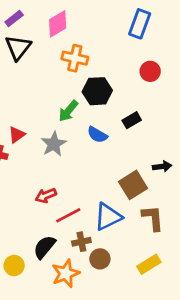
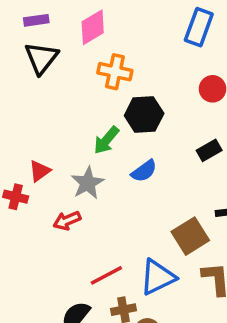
purple rectangle: (14, 18) -> (36, 20), turned 30
black rectangle: (132, 120) -> (209, 150), moved
blue semicircle: (97, 135) -> (144, 171), turned -66
red arrow: (46, 196) -> (67, 221), moved

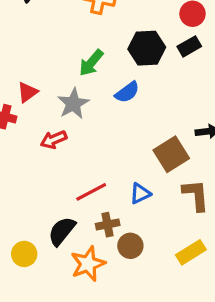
black hexagon: (144, 114) -> (147, 48), moved
black rectangle: (209, 150) -> (189, 46), moved
blue triangle: (158, 277) -> (140, 194), size x0.6

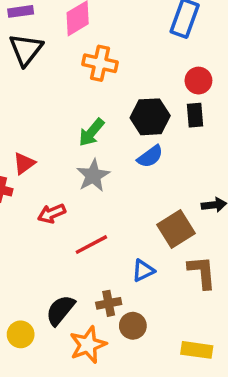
black rectangle: (189, 46) -> (195, 115), turned -65
blue semicircle: (127, 92) -> (150, 157), moved
gray star: (73, 104) -> (93, 176), moved
red line: (91, 192) -> (91, 245), moved
yellow rectangle: (191, 252) -> (197, 350), moved, turned 40

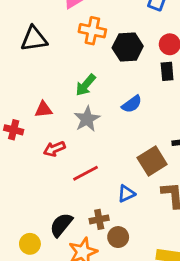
black triangle: (26, 49) -> (34, 39), moved, turned 44
black hexagon: (150, 117) -> (128, 47), moved
red triangle: (24, 163) -> (43, 109), moved, turned 30

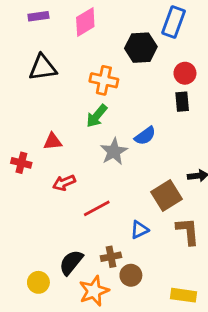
orange cross: (92, 31) -> (104, 80), moved
black hexagon: (128, 47) -> (141, 48), moved
gray star: (87, 119) -> (114, 151), moved

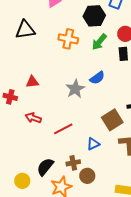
green arrow: (97, 116) -> (99, 42), moved
red arrow: (64, 183) -> (33, 118), moved, turned 42

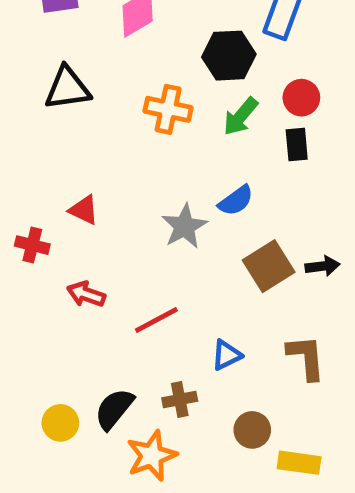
red triangle: (32, 82) -> (84, 210), turned 32
brown square: (112, 120) -> (269, 266), moved
brown circle: (87, 176) -> (252, 430), moved
yellow circle: (22, 181) -> (60, 423), moved

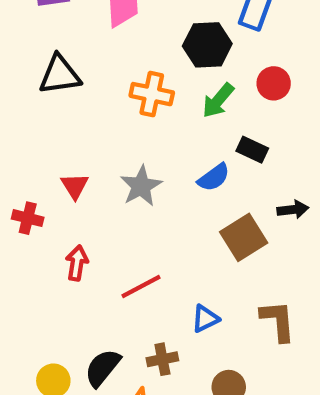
black rectangle: (297, 144) -> (252, 150), moved, turned -60
red triangle: (84, 210) -> (75, 186), turned 32
gray star: (184, 226) -> (141, 186), moved
black arrow: (322, 266) -> (293, 210), moved
red arrow: (86, 294) -> (77, 263), turned 80

